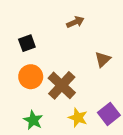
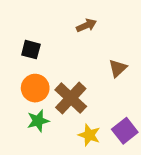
black square: (27, 43) -> (31, 50), turned 35
green star: (33, 120) -> (38, 121), moved, turned 30

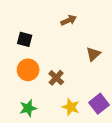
brown cross: (71, 98) -> (56, 78), size x0.6
green star: (38, 121) -> (28, 108), moved

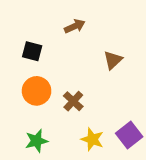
brown arrow: (69, 20) -> (75, 26), moved
brown triangle: (93, 54) -> (113, 60), moved

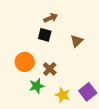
black square: (32, 51) -> (45, 35), moved
green star: (37, 141) -> (37, 86), moved

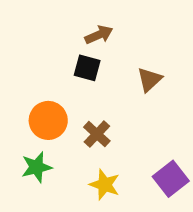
green star: (37, 86) -> (37, 167), moved
yellow star: (63, 95) -> (105, 185), moved

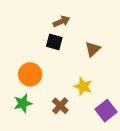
brown cross: (97, 134) -> (60, 106), moved
yellow star: (105, 185) -> (83, 86), moved

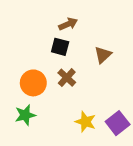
yellow star: (83, 86) -> (85, 122), moved
brown cross: (60, 106) -> (67, 78), moved

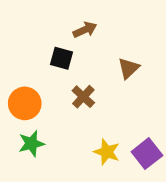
black square: (60, 47) -> (62, 58), moved
orange circle: (33, 83) -> (25, 103), moved

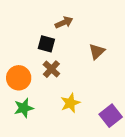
brown cross: (83, 97) -> (51, 69), moved
yellow star: (107, 152) -> (70, 103), moved, turned 30

